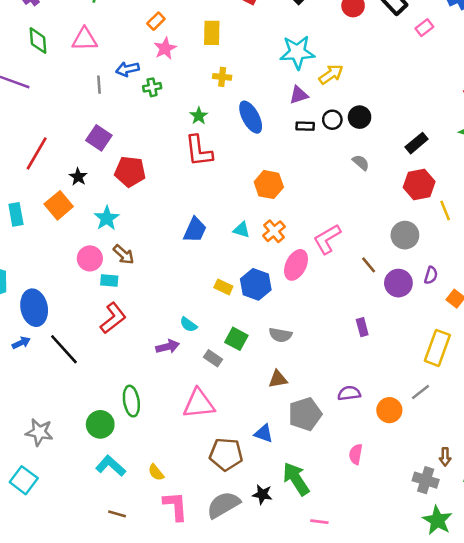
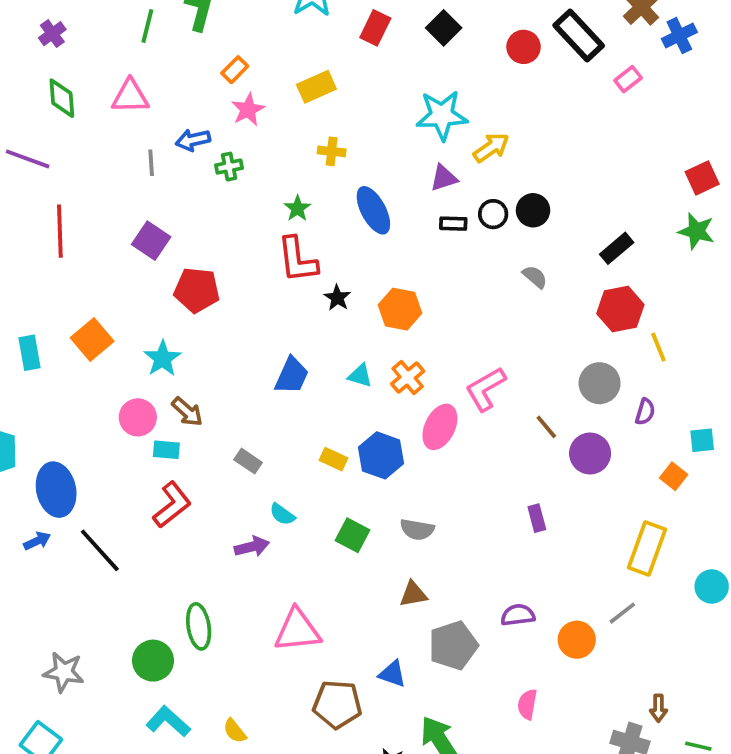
yellow rectangle: (212, 33) -> (316, 87), turned 65
red line: (37, 153) -> (60, 231), moved, turned -32
black star: (78, 177) -> (337, 298), moved
purple semicircle: (431, 275) -> (645, 412), moved
gray rectangle: (213, 358) -> (248, 461), moved

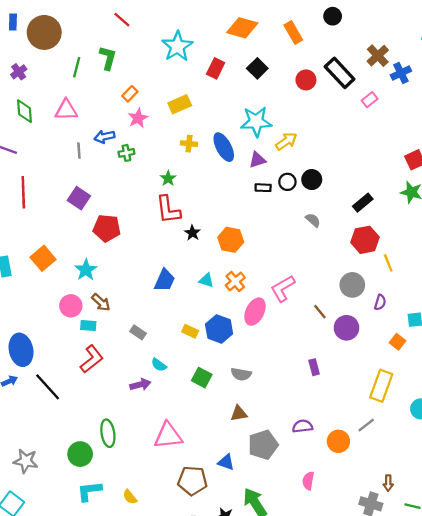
blue ellipse: (373, 210) -> (224, 147), moved
cyan L-shape: (168, 721) -> (89, 491), turned -48

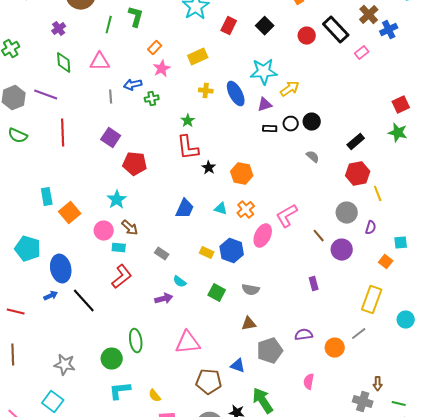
orange square: (43, 258) -> (70, 213), moved

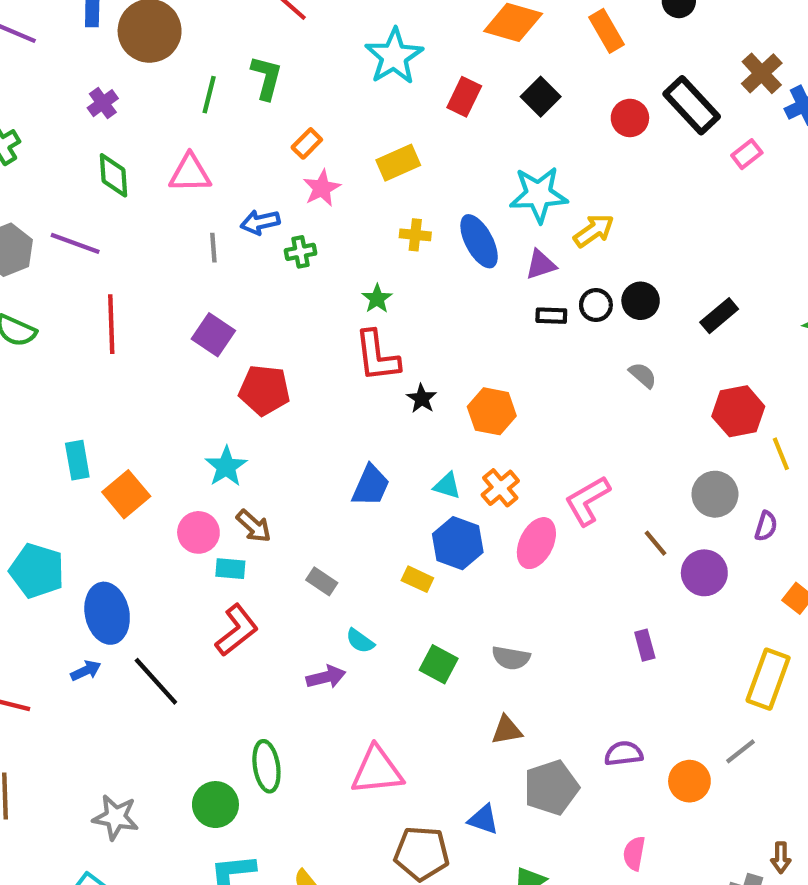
black rectangle: (356, 142) -> (719, 316), moved
blue hexagon: (232, 251) -> (458, 543), moved

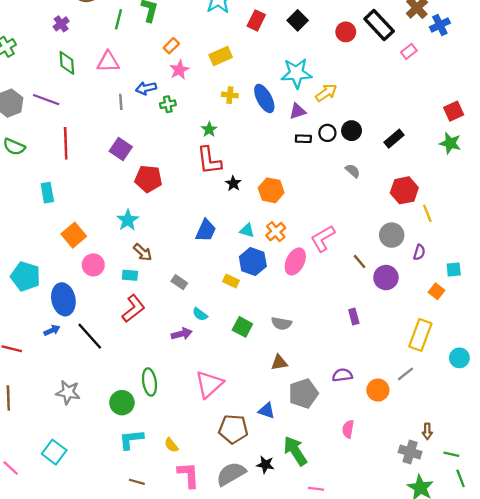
cyan rectangle: (77, 460) -> (47, 193), moved
pink circle: (198, 532) -> (93, 265), moved
pink triangle: (377, 771) -> (209, 384), turned -36
gray star: (116, 817) -> (68, 392), moved

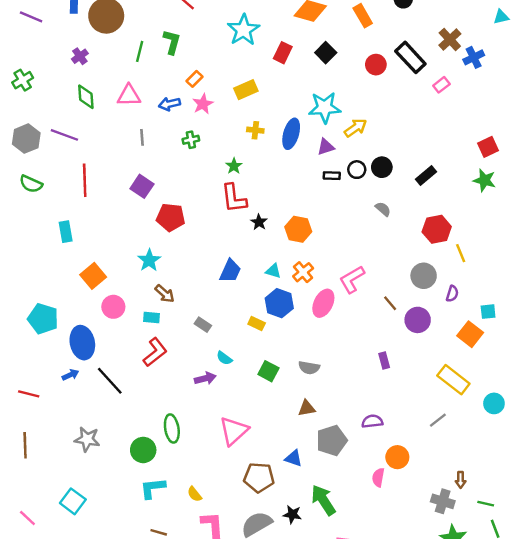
blue arrow: (146, 88) -> (169, 104), moved
blue ellipse: (264, 98) -> (291, 134), turned 44
orange square: (436, 291) -> (470, 334), size x1.5
yellow rectangle: (420, 335) -> (453, 380), turned -72
orange circle: (378, 390) -> (397, 457), moved

